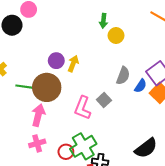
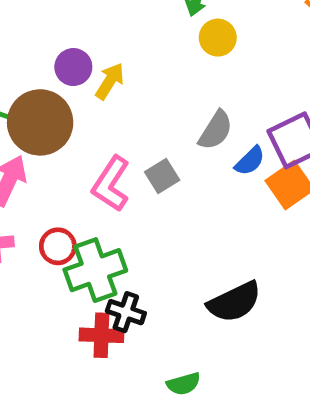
red circle: (66, 152) -> (58, 246), moved

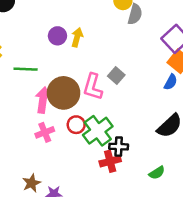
brown circle: (40, 122) -> (63, 93), moved
gray semicircle: (216, 130) -> (135, 14), moved
blue semicircle: (250, 161) -> (171, 82), moved

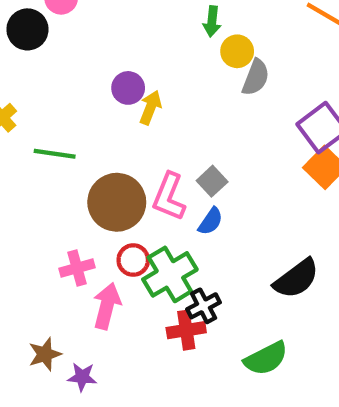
purple circle: (57, 36) -> (128, 88), moved
blue semicircle: (171, 82) -> (211, 221), moved
pink arrow: (43, 100) -> (107, 306), moved
black cross: (119, 147) -> (204, 306), turned -36
green semicircle: (157, 173) -> (266, 358), size x1.5

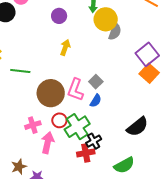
yellow circle: (237, 51) -> (106, 19), size x1.5
purple circle: (128, 88) -> (59, 16), moved

